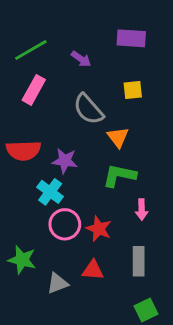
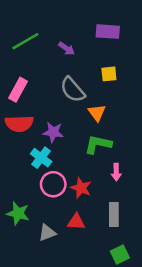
pink rectangle: (34, 90) -> (18, 90), moved

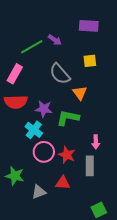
green line: (25, 41) -> (32, 47), moved
green L-shape: (98, 144) -> (68, 118), moved
gray rectangle: (114, 215) -> (90, 166), moved

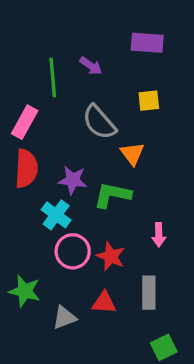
green line: (32, 47) -> (53, 77), turned -65
red semicircle: (16, 102) -> (26, 169), turned -85
gray rectangle: (90, 166) -> (149, 293), moved

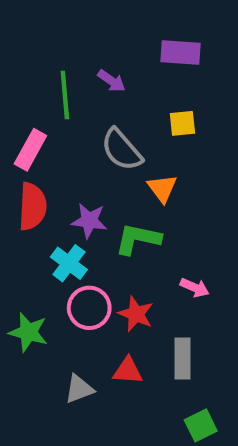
pink arrow: (159, 235) -> (195, 288), turned -65
green star: (25, 291) -> (28, 332), moved

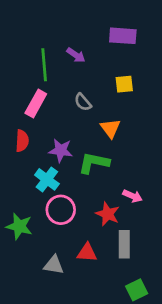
pink rectangle: (30, 150) -> (36, 103), moved
gray semicircle: (122, 150) -> (83, 102), size x0.6
red semicircle: (32, 206) -> (22, 141), size x0.7
red star: (136, 314) -> (108, 214), moved
gray triangle: (79, 389) -> (54, 265), turned 30

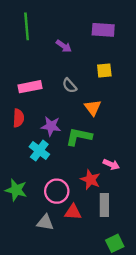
green line: (44, 65) -> (27, 26), moved
pink rectangle: (36, 103) -> (30, 87), turned 50
pink circle: (61, 210) -> (57, 191), moved

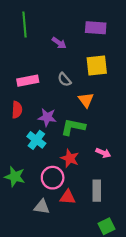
yellow square: (104, 70) -> (97, 66), size x1.5
red star: (90, 180) -> (70, 158), moved

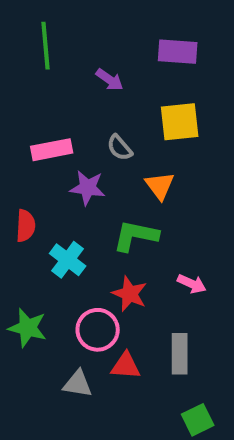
red semicircle: (17, 110) -> (26, 226), moved
purple star: (47, 117) -> (88, 188), moved

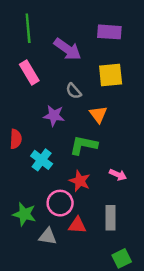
purple arrow: (110, 80) -> (67, 49), size x1.6
pink rectangle: (52, 150) -> (29, 73), moved, turned 70
green star: (28, 328) -> (24, 214), moved

